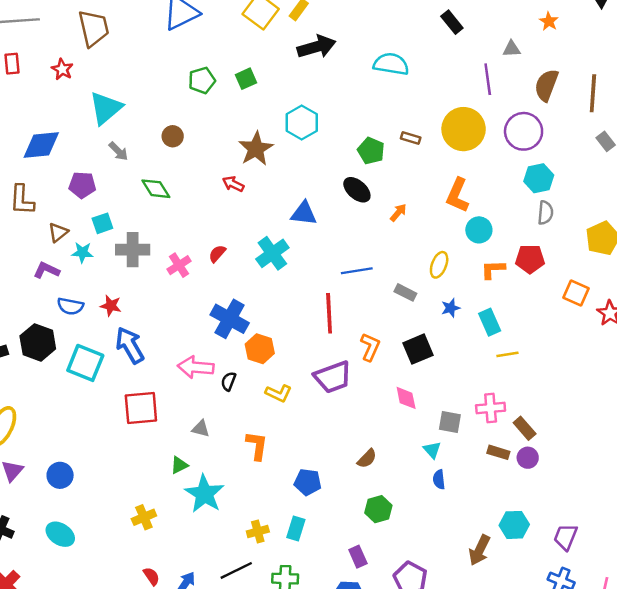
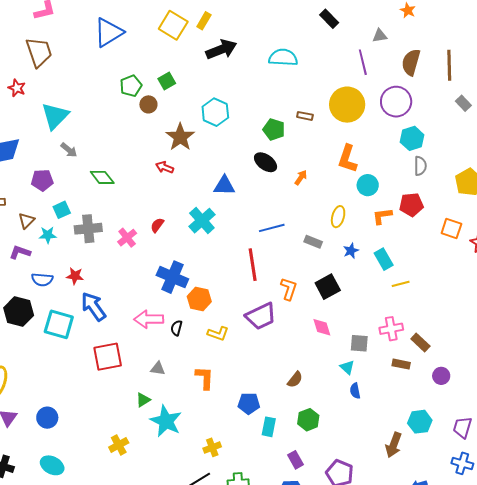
brown circle: (173, 136) -> (148, 104), moved
purple circle: (528, 458) -> (441, 376), moved
cyan rectangle: (296, 528) -> (269, 427), moved

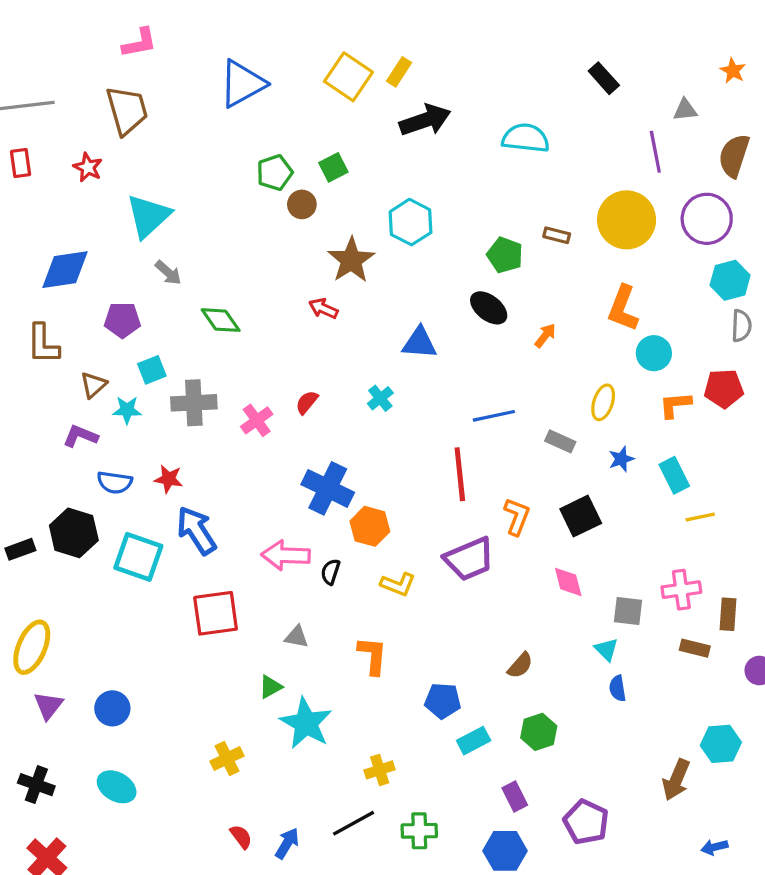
cyan cross: (202, 221) -> (380, 398), size x0.6
brown rectangle: (420, 342) -> (728, 614), turned 48
cyan rectangle: (269, 427) -> (474, 741), turned 48

